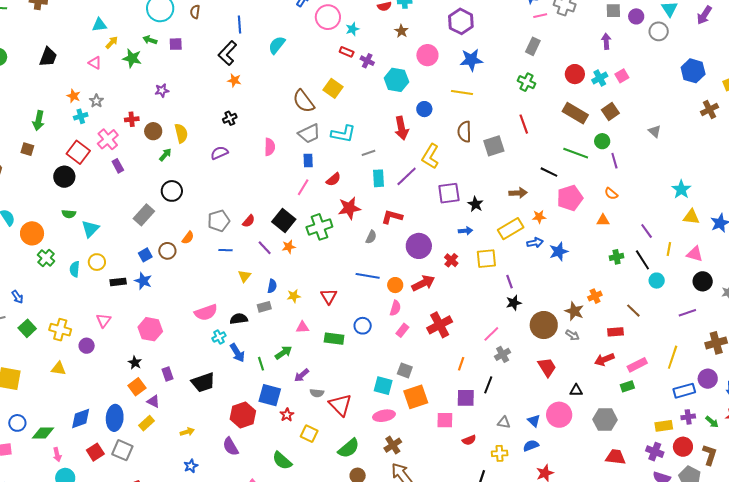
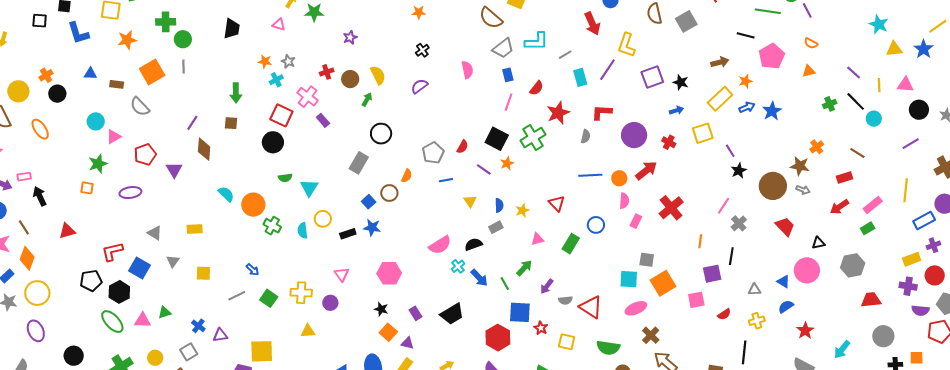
green rectangle: (334, 339) -> (571, 244), turned -54
green semicircle: (349, 448) -> (608, 348), turned 60

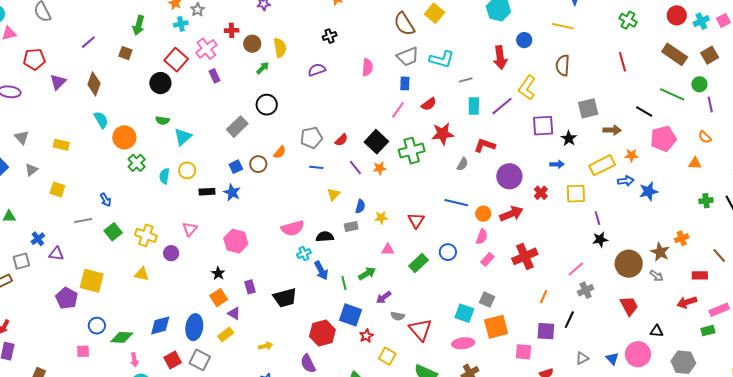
gray square: (686, 21) -> (588, 108), moved
brown diamond: (204, 149) -> (94, 84), moved
gray triangle: (754, 290) -> (582, 358), turned -40

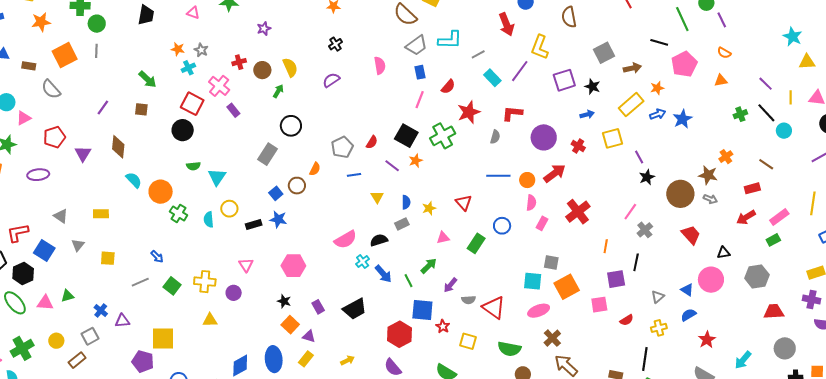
green arrow: (139, 25) -> (148, 79), turned -48
green line: (672, 94) -> (682, 19), turned 55
cyan rectangle: (474, 106) -> (492, 78), turned -30

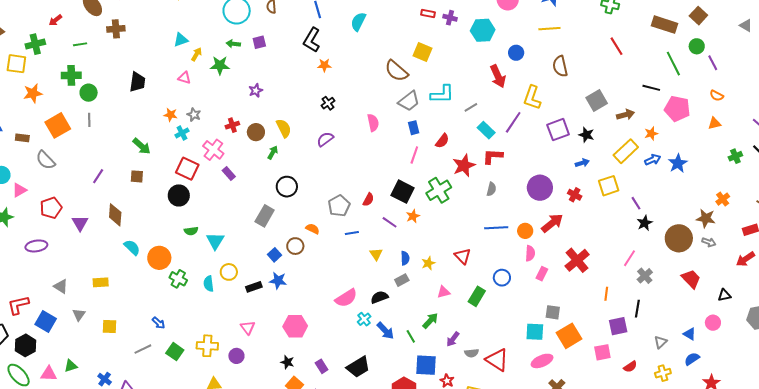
pink pentagon: (684, 64) -> (677, 109), turned -30
red L-shape: (512, 113) -> (493, 156), moved
orange semicircle: (315, 169) -> (313, 229), turned -88
pink circle: (711, 280) -> (713, 323), size x0.6

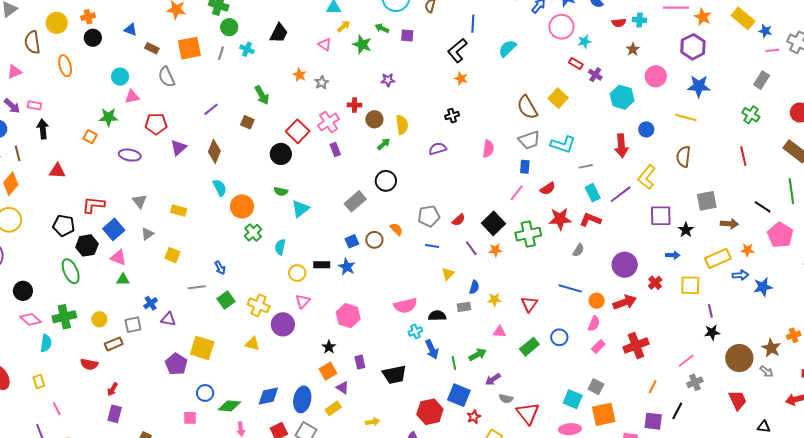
cyan cross: (182, 133) -> (247, 49), moved, turned 32
yellow circle: (229, 272) -> (297, 273), moved
purple circle: (236, 356) -> (283, 324), size x1.5
pink triangle: (49, 374) -> (118, 258), moved

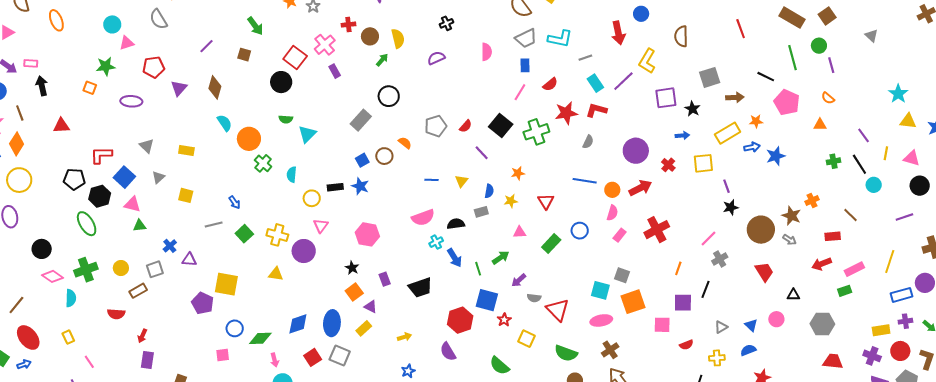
blue line: (432, 246) -> (432, 180), moved
orange star: (495, 250) -> (518, 173), moved

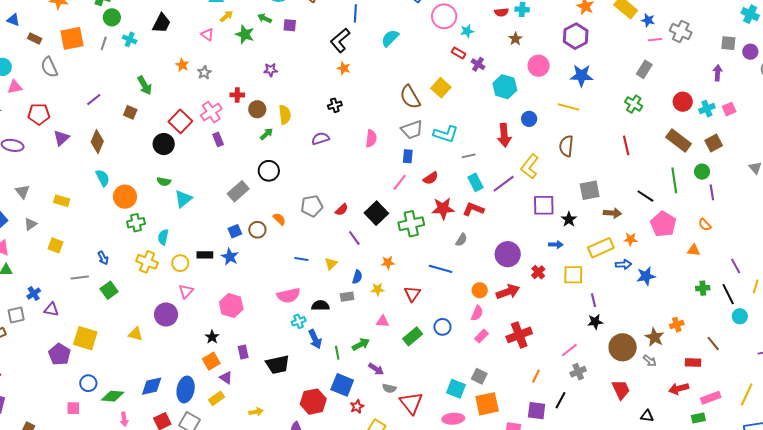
green cross: (263, 163) -> (136, 223), turned 30
blue line: (585, 181) -> (441, 269), moved
yellow cross: (277, 235) -> (147, 262), moved
purple arrow: (519, 280) -> (376, 369), turned -112

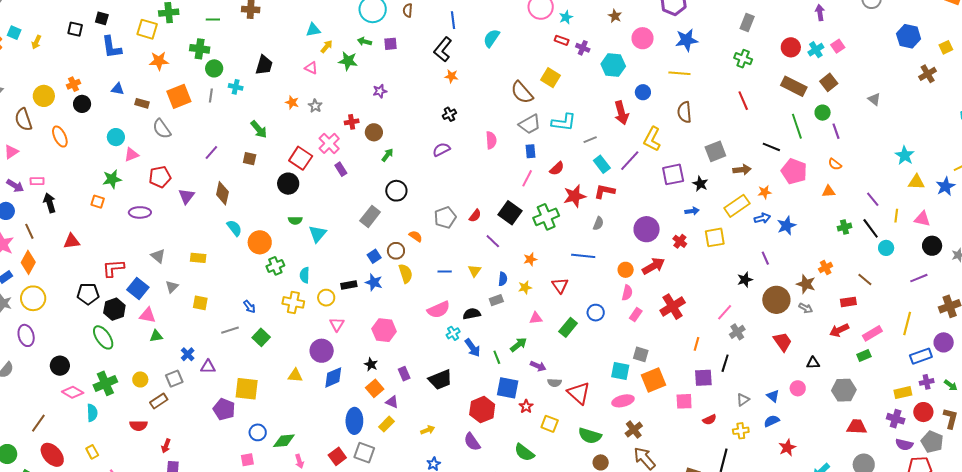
yellow semicircle: (285, 115) -> (406, 274), moved
purple line: (594, 300) -> (765, 258), moved
blue diamond: (152, 386) -> (333, 377), moved

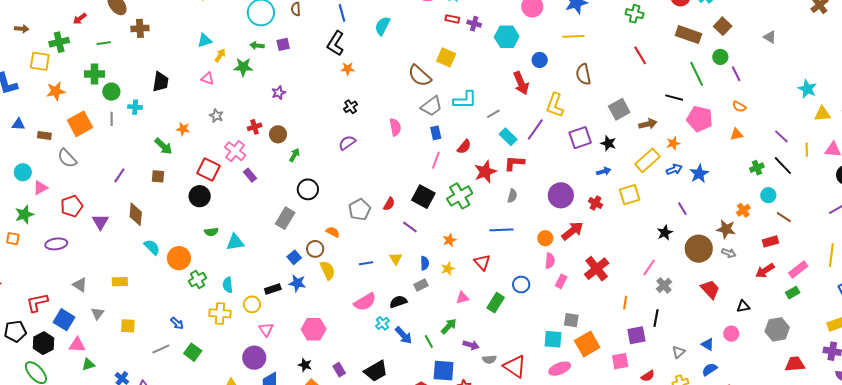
orange star: (292, 102) -> (183, 129), moved
cyan triangle: (318, 234) -> (235, 242), turned 48
cyan circle: (886, 248) -> (768, 195), moved

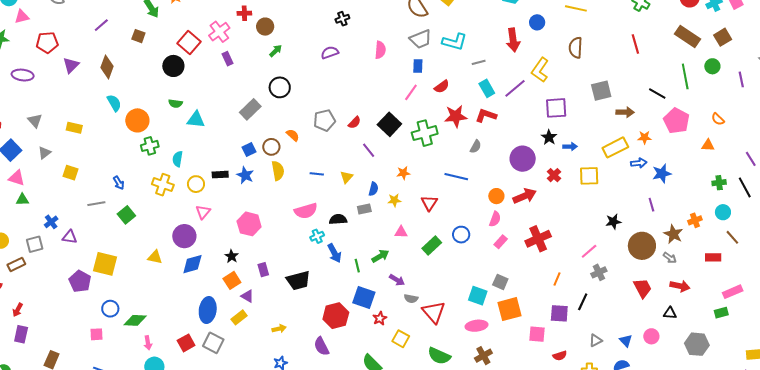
purple line: (736, 74) -> (741, 79), moved
black star: (608, 143) -> (549, 137), moved
purple line: (682, 209) -> (651, 205), moved
red arrow: (765, 271) -> (680, 286), moved, turned -150

